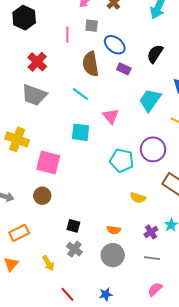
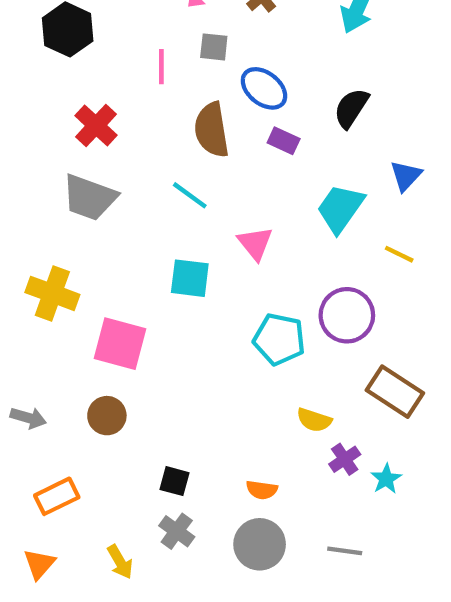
purple cross: (151, 232) -> (345, 459), moved

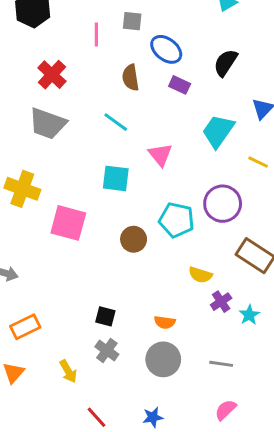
brown semicircle: (212, 130) -> (131, 78), size x0.7
brown circle: (107, 416) -> (134, 239), moved

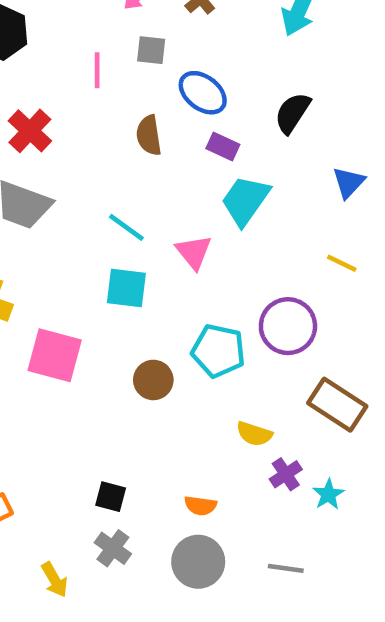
cyan line: (116, 122) -> (126, 227), moved
cyan trapezoid: (218, 131) -> (245, 200), moved

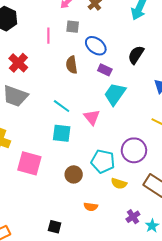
yellow semicircle: (254, 434) -> (119, 184), moved
orange semicircle: (200, 506) -> (91, 207), moved

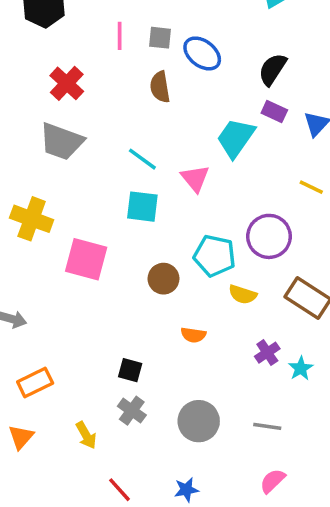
gray square: (73, 27) -> (160, 38), moved
purple rectangle: (105, 70) -> (274, 112), moved

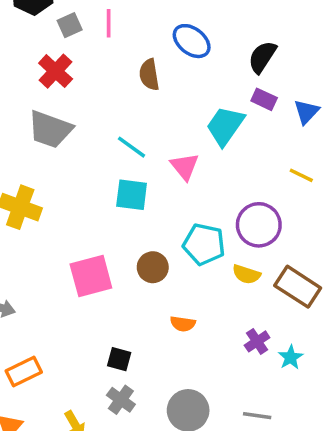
gray square: (160, 38) -> (70, 25), moved, turned -30
pink square: (86, 259) -> (91, 276), moved, turned -30
yellow semicircle: (243, 294) -> (246, 274), moved

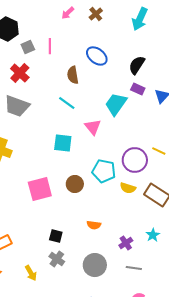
cyan line: (132, 147) -> (67, 103), moved
yellow line: (301, 175) -> (159, 151), moved
orange semicircle: (183, 324) -> (94, 225), moved
purple cross: (257, 341) -> (126, 243), moved

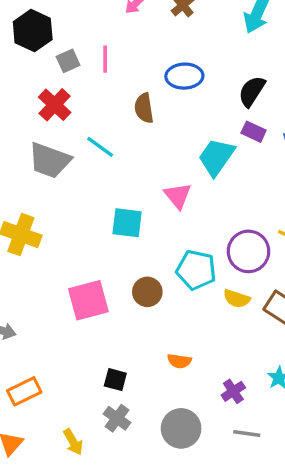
blue ellipse: (97, 56) -> (184, 76), turned -40
cyan line: (67, 103) -> (100, 147), moved

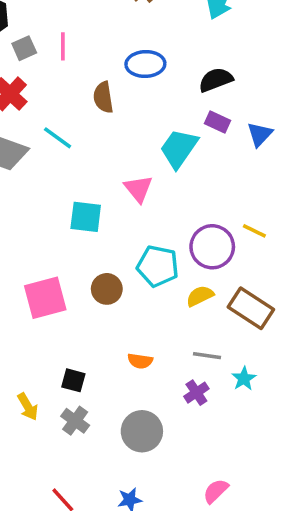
black semicircle: (252, 91) -> (216, 80), turned 36
yellow semicircle: (237, 299) -> (200, 296), turned 136
gray line: (247, 433) -> (207, 356), moved
yellow arrow: (73, 442) -> (28, 407), moved

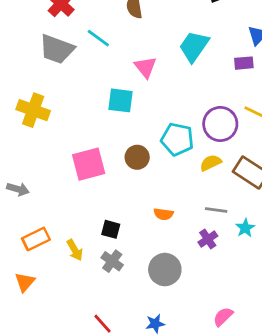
purple rectangle: (217, 122) -> (244, 63), moved, turned -30
pink triangle: (138, 189) -> (145, 67), moved

